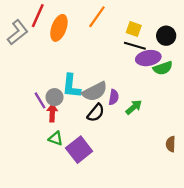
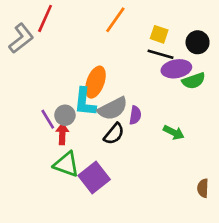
orange ellipse: (59, 28) -> (95, 82), moved
green arrow: (134, 107) -> (174, 132), moved, turned 66
green triangle: (56, 138) -> (66, 164), size x1.5
brown semicircle: (171, 144) -> (203, 188), moved

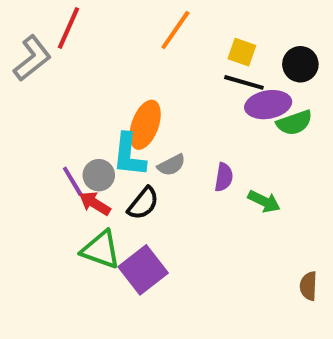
gray semicircle: (113, 109) -> (171, 165), size x0.6
purple semicircle: (135, 115) -> (224, 177), moved
red arrow: (62, 134) -> (95, 203), turned -60
black semicircle: (114, 134) -> (143, 203), moved

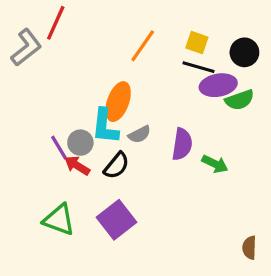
orange line: (175, 30) -> (143, 46), moved
purple semicircle: (224, 177) -> (182, 144), size x1.4
green triangle: (101, 250) -> (59, 220), moved
brown semicircle: (308, 286) -> (249, 248), moved

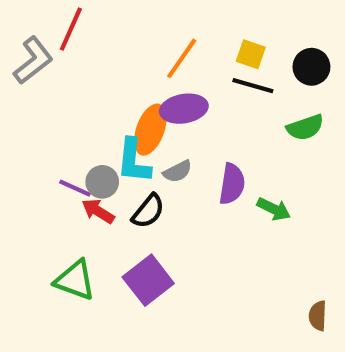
purple ellipse: (218, 85) -> (184, 109), moved
purple line: (59, 148) -> (75, 188), turned -35

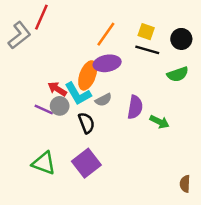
cyan L-shape: (134, 161) -> (78, 94), turned -36
red arrow: (98, 211) -> (57, 89), moved
black semicircle: (148, 211) -> (86, 123), turned -60

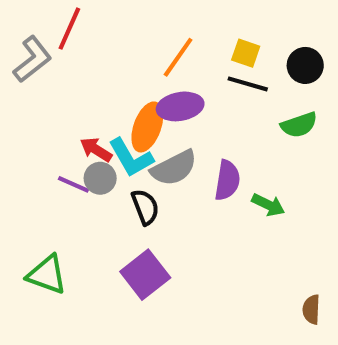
gray semicircle: (103, 100) -> (174, 168), size x1.6
green triangle: (44, 163) -> (47, 275), moved

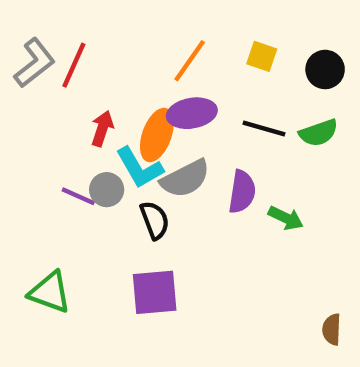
red line: (69, 29) -> (74, 65), moved
black line: (248, 84) -> (264, 128), moved
red arrow: (96, 150) -> (102, 128), moved, turned 76
purple square: (145, 275) -> (155, 292), turned 33

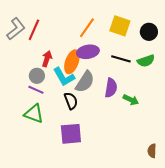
yellow square: (262, 56) -> (120, 26), size x1.5
gray semicircle: (185, 179) -> (85, 82), turned -30
gray circle: (107, 190) -> (37, 76), moved
green triangle: (50, 292) -> (34, 114), moved

